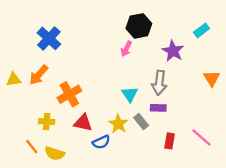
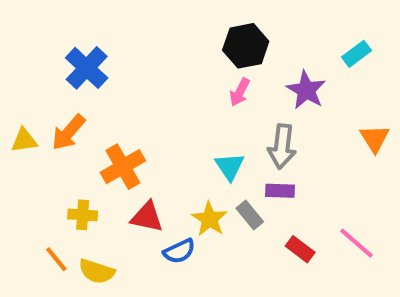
pink arrow: (126, 49) -> (240, 92), moved
red rectangle: (170, 141) -> (300, 249), turned -63

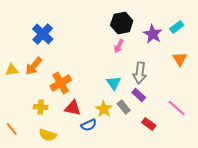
purple star: (306, 90) -> (153, 34), moved
orange triangle: (375, 138) -> (180, 59), moved
purple rectangle: (280, 191) -> (139, 95), turned 40
pink line: (356, 243) -> (177, 108), moved
orange line: (56, 259) -> (12, 129), moved

